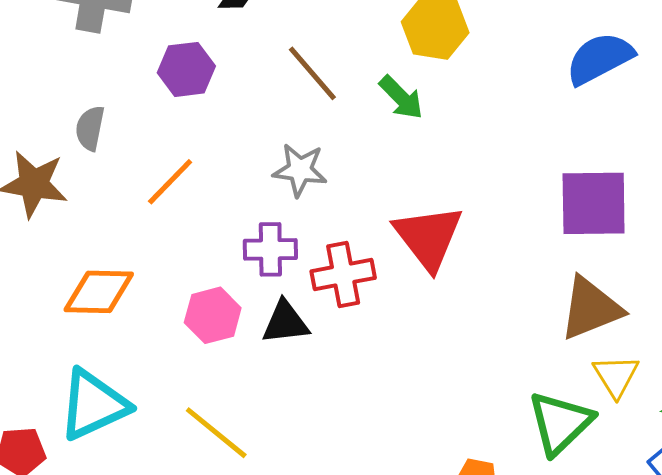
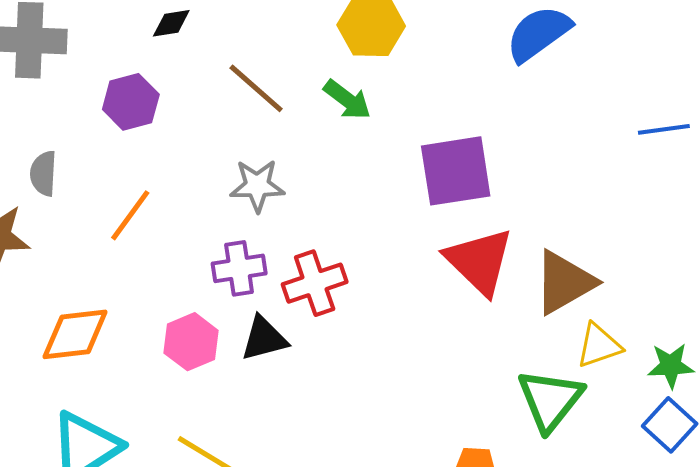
purple square: (594, 203) -> (456, 171), moved
red triangle: (428, 237) -> (479, 261), moved
yellow triangle: (616, 376) -> (599, 346), turned 51

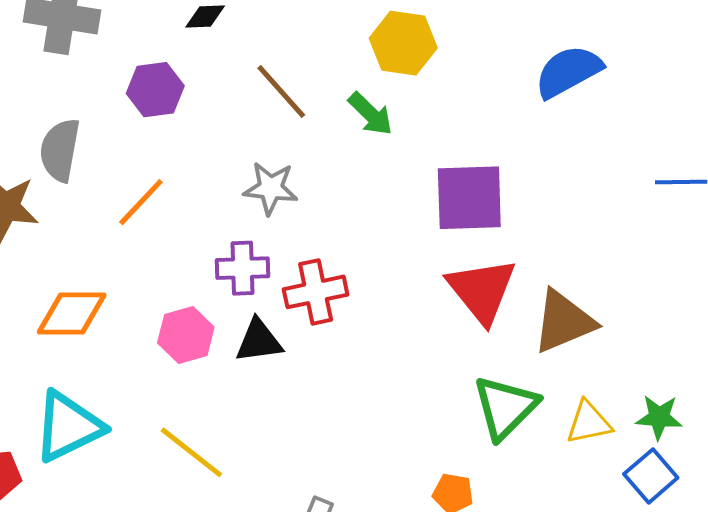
gray semicircle: (43, 173) -> (60, 150), size x1.4
yellow triangle: (599, 346) -> (589, 423), moved
green triangle: (550, 400) -> (505, 407), moved

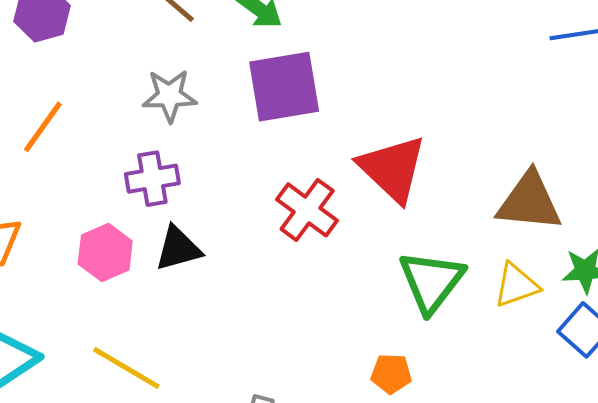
purple square: (469, 198) -> (284, 87), moved
red cross: (316, 292) -> (307, 210), moved, turned -34
brown triangle: (564, 321) -> (529, 202), moved, turned 36

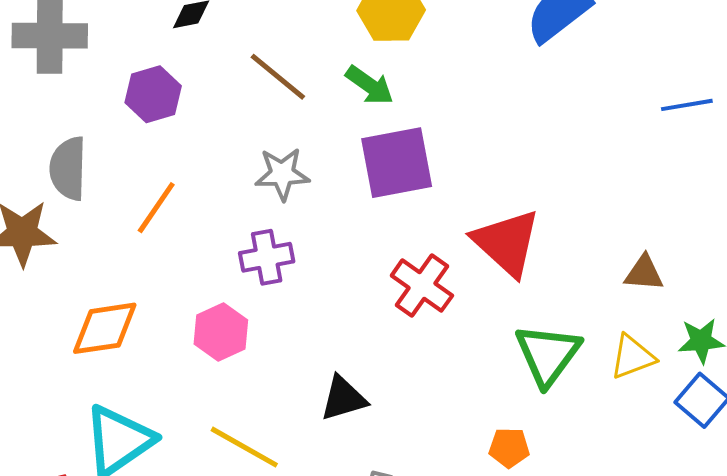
brown triangle: (529, 202) -> (644, 273), size x0.6
black triangle: (178, 249) -> (343, 398), moved

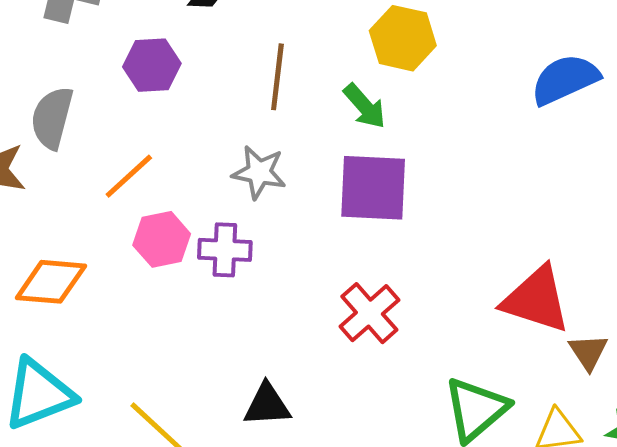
brown line: (278, 77) -> (277, 77), turned 44
red triangle: (507, 243) -> (536, 300), moved, turned -38
brown triangle: (644, 273) -> (588, 352), turned 39
pink hexagon: (221, 332) -> (162, 239), moved

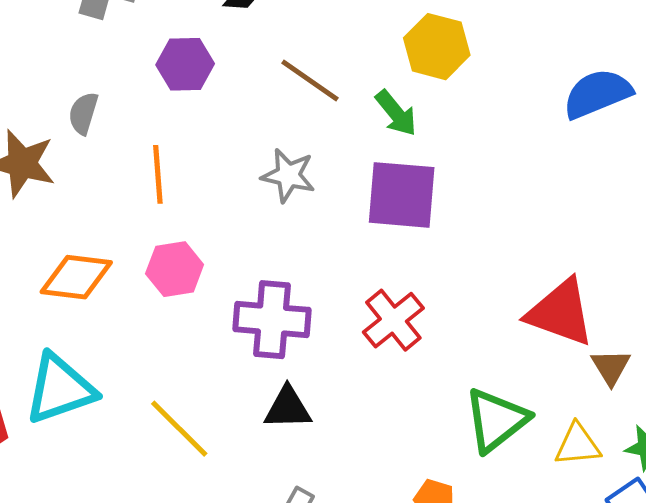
brown line: (277, 77) -> (310, 81), turned -64
gray semicircle: (52, 118) -> (83, 113), size x0.7
orange line: (129, 176) -> (158, 174), turned -54
pink hexagon: (162, 239) -> (175, 269), moved
purple cross: (225, 250) -> (272, 320), moved, size x1.4

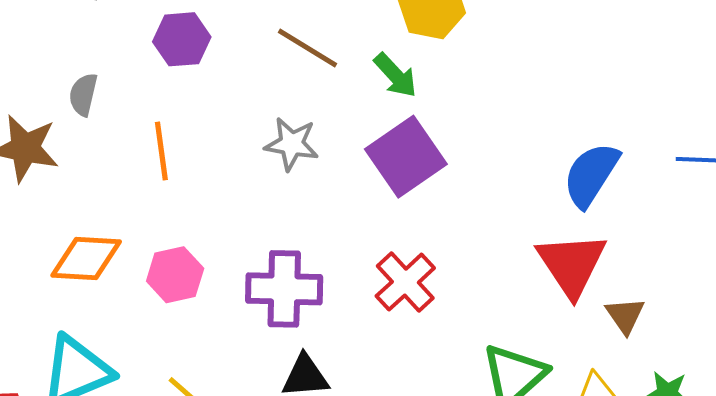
blue semicircle: (597, 94) -> (591, 175), moved, turned -32
purple square: (402, 195) -> (406, 157), turned -36
pink hexagon: (175, 269) -> (175, 275), moved
red triangle: (560, 313) -> (572, 264), turned 40

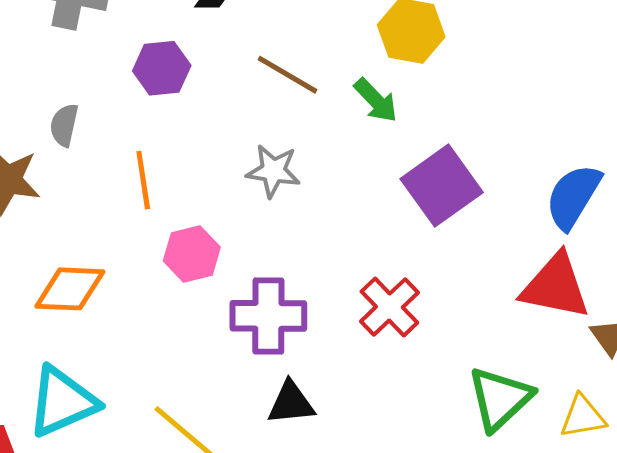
purple square: (406, 157) -> (442, 186), moved
red triangle: (572, 264) -> (555, 286), turned -44
pink hexagon: (175, 275) -> (192, 254), moved

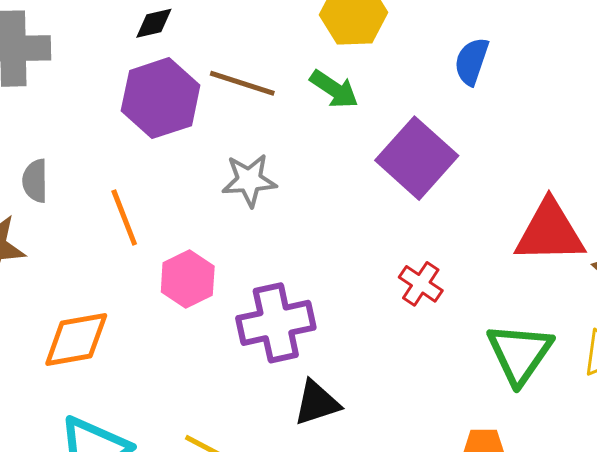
purple hexagon: (162, 68) -> (161, 98), moved, size x1.4
blue semicircle: (573, 196) -> (472, 61), moved, size x0.7
red cross: (389, 307) -> (421, 284), moved, size x0.7

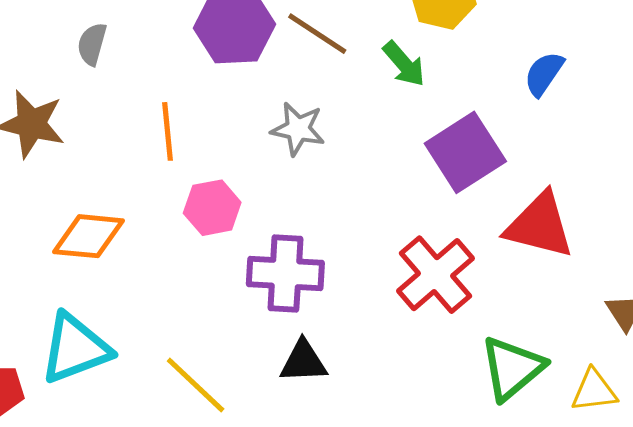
gray semicircle: (35, 181) -> (92, 44), moved
red triangle: (550, 232) -> (540, 225), moved
red cross: (421, 284) -> (436, 275), size x1.8

